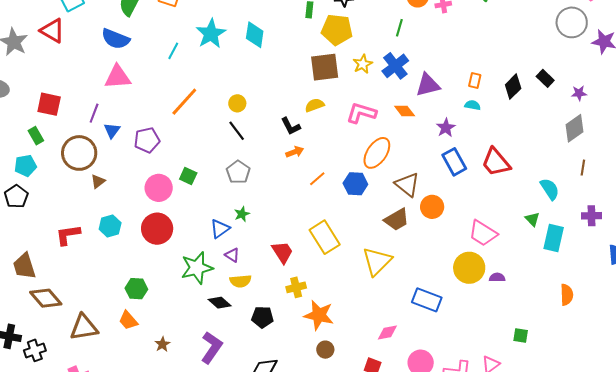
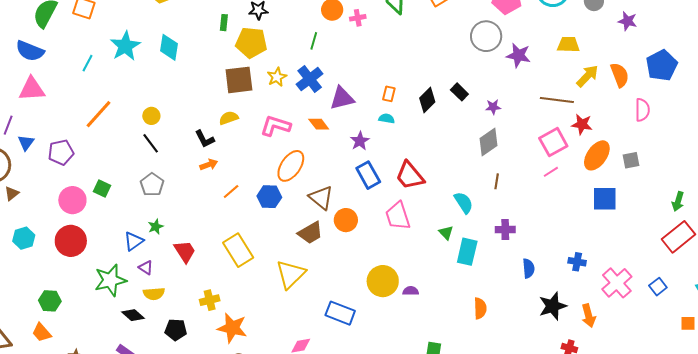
pink trapezoid: (483, 233) -> (398, 216), moved, turned 40
red trapezoid: (282, 252) -> (185, 251), moved

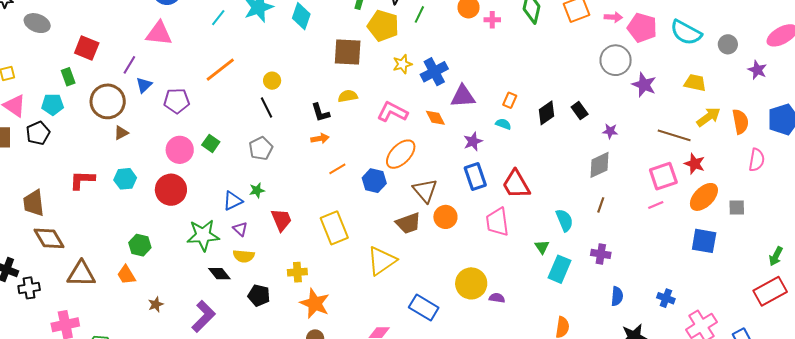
green line: (314, 41) -> (419, 14), moved
brown square: (239, 80) -> (348, 52), moved

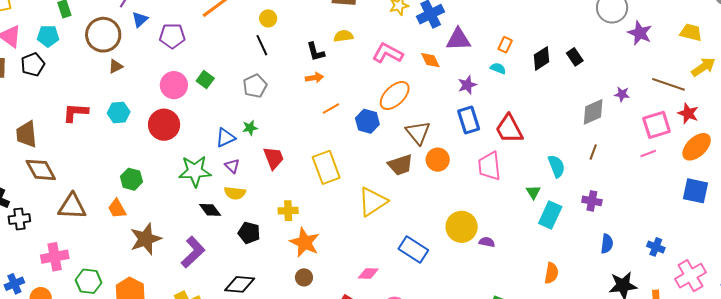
purple star: (610, 131) -> (622, 94), moved
brown star: (156, 304) -> (146, 239), size x2.0

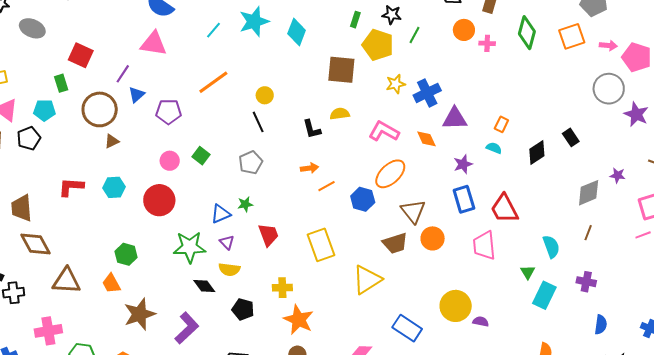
black diamond: (542, 58) -> (537, 152), moved
orange arrow: (314, 78) -> (309, 168), moved
pink circle: (174, 85) -> (170, 161), size x0.7

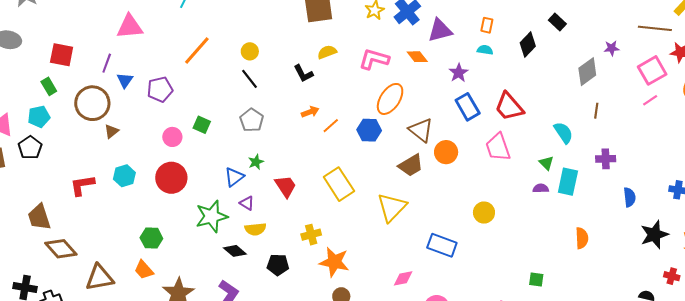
yellow circle: (456, 306) -> (484, 213), size x0.7
purple semicircle: (481, 321) -> (541, 188), moved

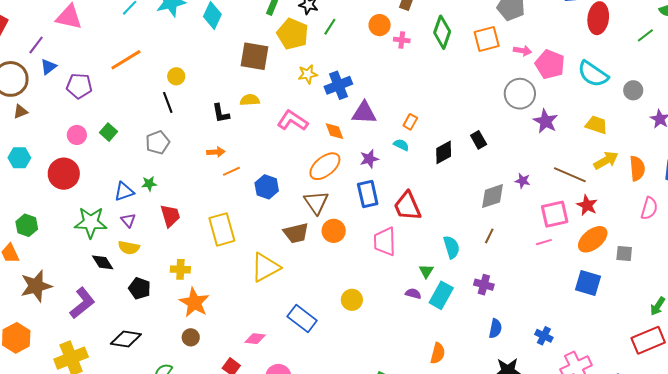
orange ellipse: (390, 99) -> (325, 166), moved

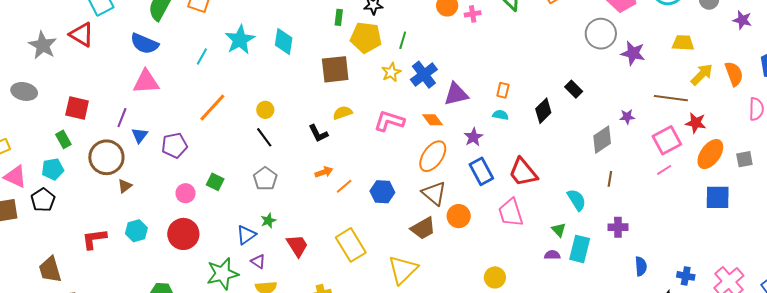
green line: (330, 27) -> (403, 40), moved
blue cross: (544, 336) -> (686, 276), moved

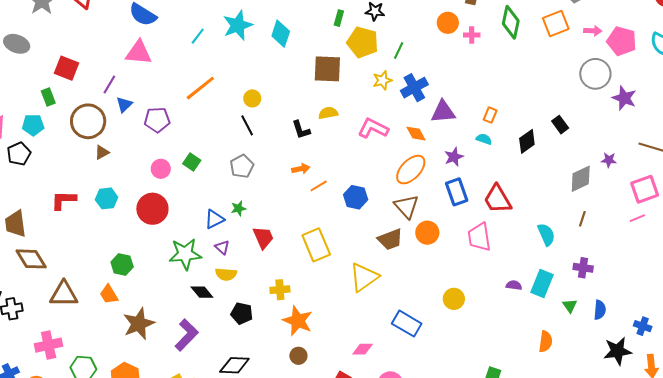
green triangle: (559, 230) -> (570, 306), moved

